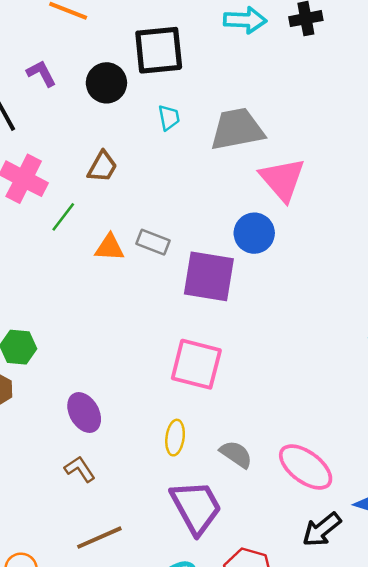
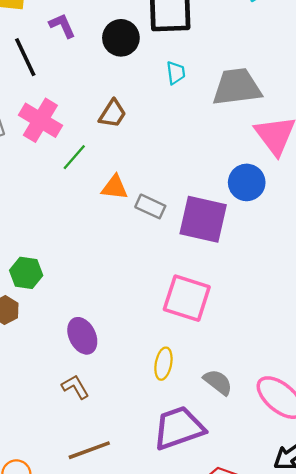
gray rectangle: (153, 242) -> (150, 206), moved
purple trapezoid: (196, 507) -> (179, 428), turned -84

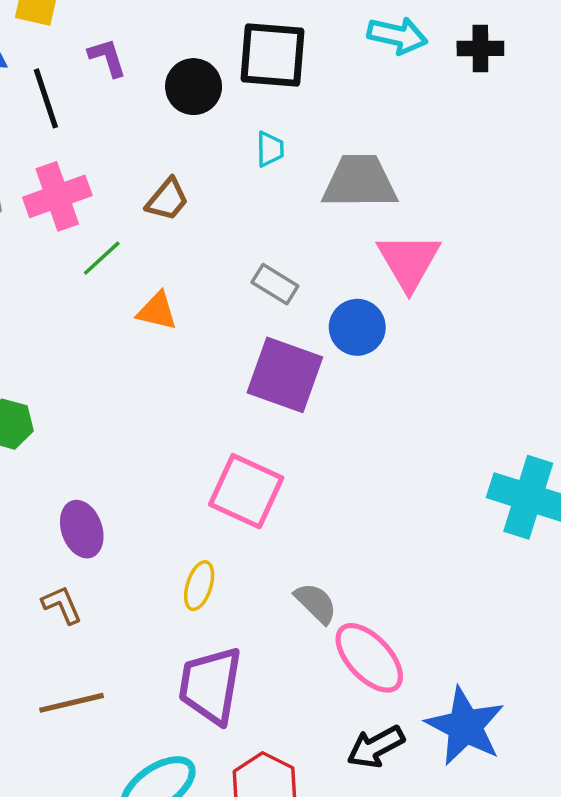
pink cross: (40, 120) -> (57, 196), turned 33
gray rectangle: (150, 206) -> (275, 284), moved
gray semicircle: (218, 382) -> (316, 603), moved
purple trapezoid: (179, 428) -> (211, 685), turned -68

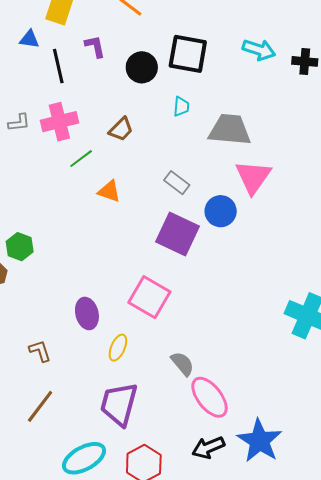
purple ellipse: (82, 529) -> (87, 313), moved
brown line: (72, 703) -> (40, 406), turned -45

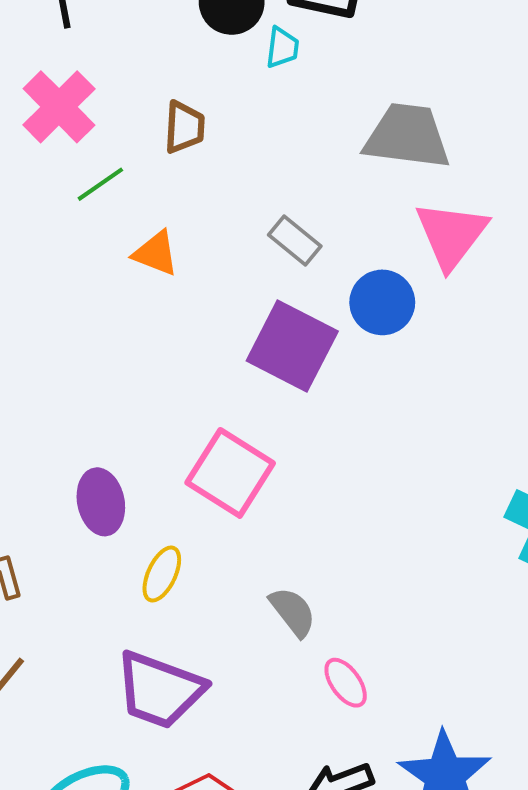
cyan trapezoid: (181, 107) -> (282, 48), moved
pink cross: (59, 122) -> (59, 107), turned -33
brown trapezoid: (121, 129) -> (184, 127), turned -44
pink ellipse: (210, 397) -> (346, 683), size x0.6
purple trapezoid: (119, 404) -> (160, 690), turned -87

